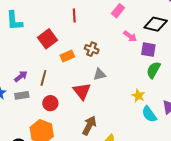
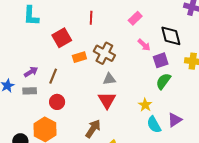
black diamond: (156, 24) -> (171, 36), turned 55
brown cross: (92, 49) -> (104, 53), size x1.5
purple square: (148, 50) -> (161, 60), turned -35
red triangle: (82, 91) -> (107, 100), moved

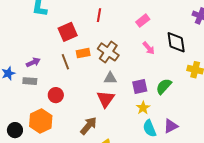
purple square: (161, 60) -> (140, 87), moved
brown line: (53, 76) -> (65, 62), moved, turned -49

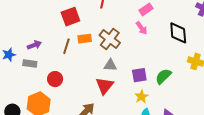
pink arrow: (149, 48) -> (142, 28), moved
brown line: (65, 62) -> (66, 46), turned 35

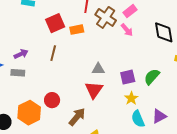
orange rectangle: (85, 39) -> (77, 30), moved
brown cross: (110, 39) -> (106, 17), moved
red circle: (55, 79) -> (52, 100), moved

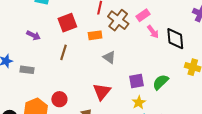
orange rectangle: (77, 30) -> (95, 35), moved
pink arrow: (127, 30) -> (153, 32), moved
purple arrow: (21, 54) -> (33, 35), moved, turned 48
gray triangle: (98, 69) -> (109, 57), moved, turned 32

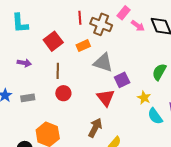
gray triangle: (109, 57) -> (103, 63), size x1.5
purple square: (136, 81) -> (122, 80), moved
red circle: (59, 99) -> (63, 93), moved

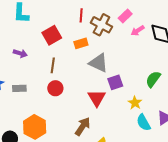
pink arrow: (138, 26) -> (138, 31), turned 104

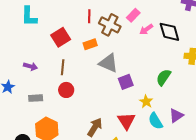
purple arrow: (20, 53) -> (30, 66), moved
gray rectangle: (19, 88) -> (36, 98), moved
red triangle: (97, 98) -> (126, 121), moved

